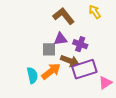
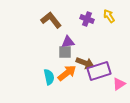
brown L-shape: (64, 16) -> (51, 20), moved
purple triangle: (60, 39) -> (68, 42), moved
purple cross: (80, 44) -> (87, 19), moved

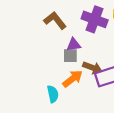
purple cross: (87, 19) -> (95, 19), size x1.6
cyan semicircle: (49, 77) -> (53, 94), moved

